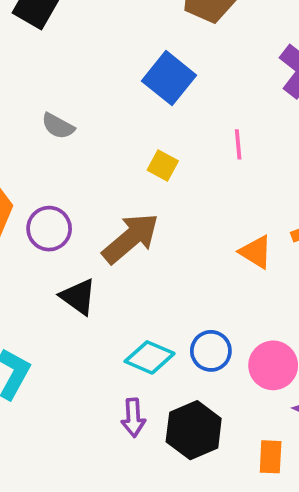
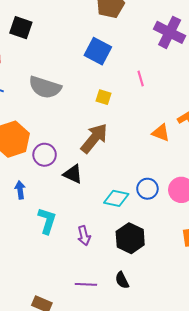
gray semicircle: (58, 126) -> (45, 87), size x1.8
purple circle: (49, 229) -> (45, 155), moved
purple arrow: (133, 418) -> (84, 236), moved
black hexagon: (194, 430) -> (130, 238), moved

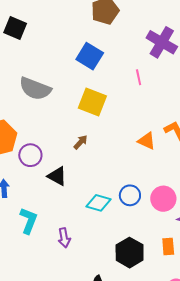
pink line: (141, 78) -> (139, 77), moved
yellow square: (103, 97) -> (92, 102), size x1.8
brown arrow: (94, 138) -> (81, 142), size x0.5
black hexagon: (130, 238) -> (130, 253), moved

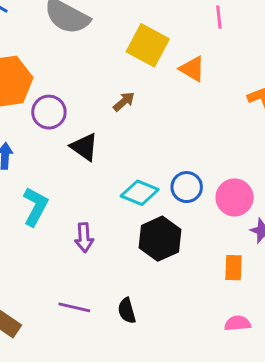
orange triangle: (147, 141) -> (192, 69), moved
black hexagon: (130, 253) -> (160, 239), moved

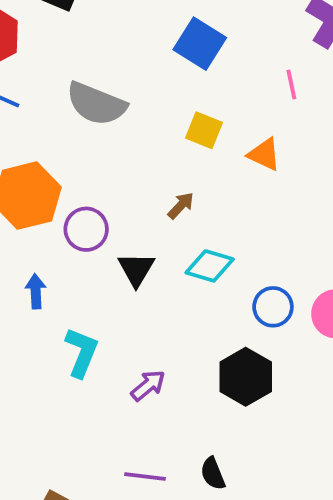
yellow square: (148, 45) -> (204, 130), size x0.7
black triangle: (84, 147) -> (136, 269), turned 32
cyan diamond: (140, 193) -> (210, 266), moved
purple arrow: (84, 238) -> (148, 385), turned -120

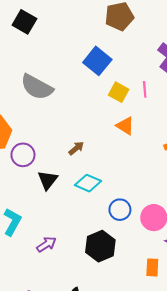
yellow square: (204, 130) -> (119, 92), moved

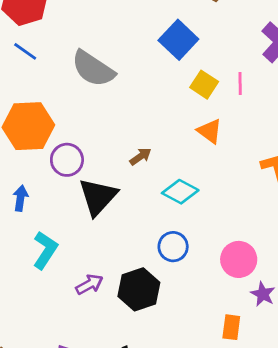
black triangle: (48, 180) -> (98, 197), size x1.4
cyan diamond: (88, 183) -> (180, 192), moved
blue circle: (120, 210) -> (173, 247), moved
black hexagon: (100, 246) -> (139, 289), moved

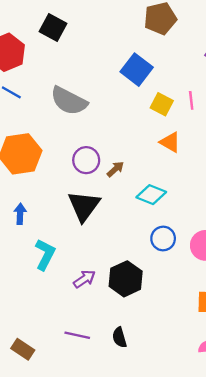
purple circle: (67, 160) -> (86, 160), moved
blue circle: (173, 247) -> (163, 238), moved

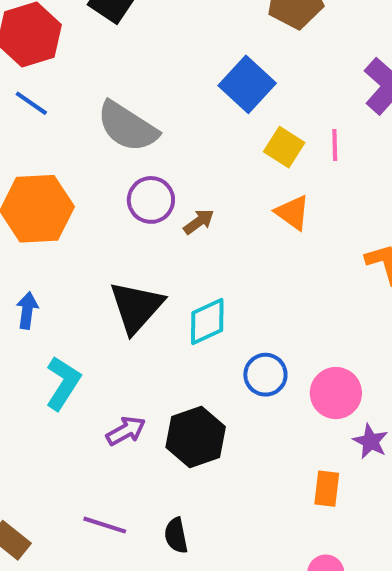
purple circle: (86, 160) -> (151, 200), moved
brown arrow: (115, 169) -> (199, 222), moved
cyan diamond: (151, 195) -> (207, 321), moved, turned -52

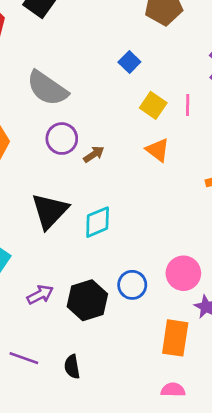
blue square: (247, 84) -> (129, 62), size x0.6
blue circle: (265, 375) -> (132, 285), moved
orange rectangle: (327, 489) -> (175, 338), size x1.5

